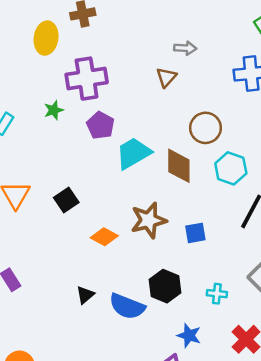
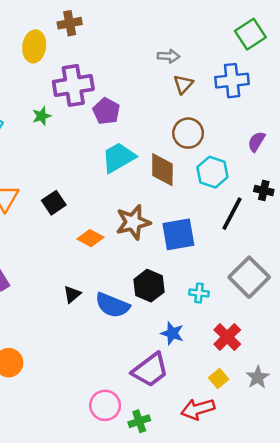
brown triangle: (166, 77) -> (183, 84), moved
purple pentagon: (100, 125) -> (106, 111), moved
blue square: (195, 233) -> (178, 234), size x1.6

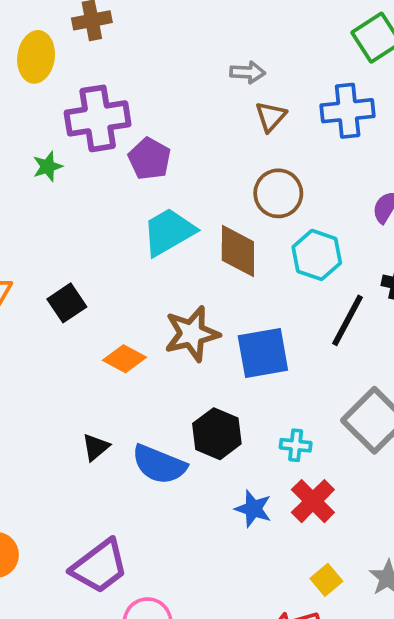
red cross: (227, 337) -> (313, 501), moved
purple trapezoid: (150, 370) -> (100, 566), moved

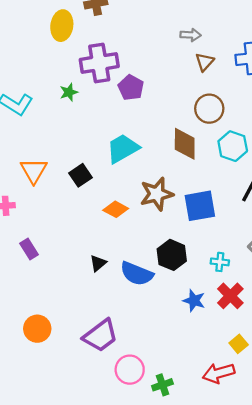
cyan trapezoid: (169, 232) -> (123, 148), moved

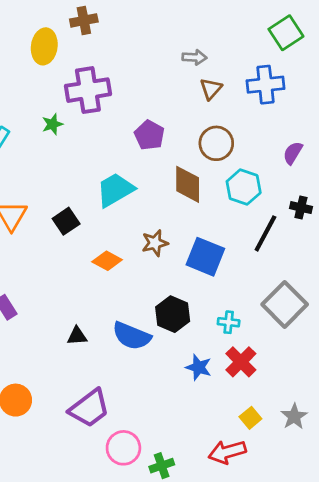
purple pentagon: (131, 88) -> (149, 135), moved
brown star: (157, 194) -> (155, 243), size x0.7
blue square: (200, 206) -> (205, 257), turned 32
black triangle: (98, 263) -> (77, 336), moved, turned 36

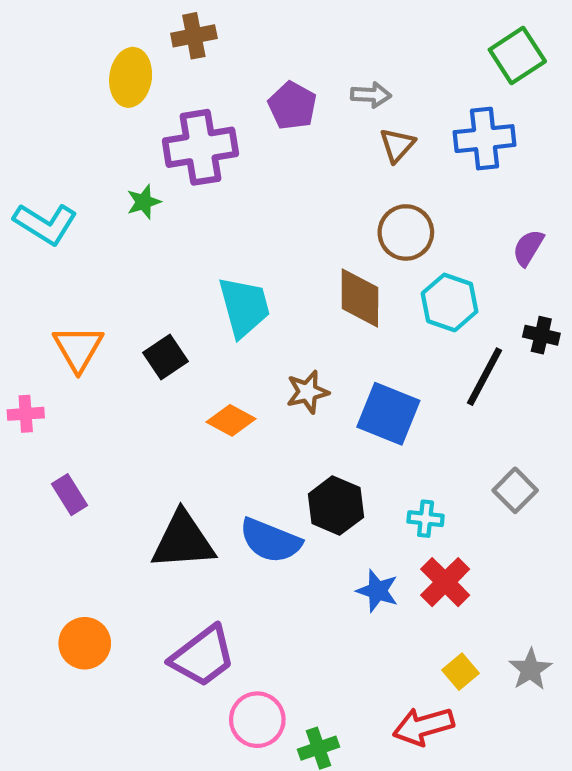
purple pentagon: (149, 135) -> (292, 106), moved
cyan trapezoid: (115, 190) -> (244, 307), turned 105
gray square: (285, 304) -> (515, 490), size x0.6
black triangle: (77, 336) -> (183, 541), size x2.0

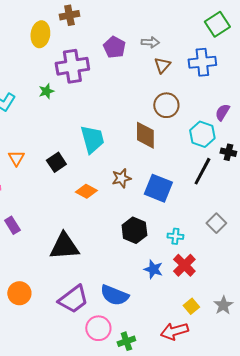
cyan hexagon: (450, 302) -> (202, 134), moved
orange triangle: (78, 348) -> (16, 158), size x0.7
blue semicircle: (270, 541) -> (114, 295), moved

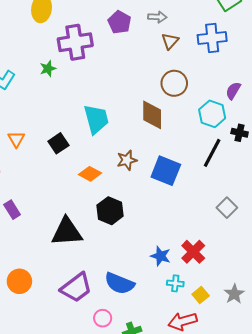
black hexagon: (134, 230) -> (110, 211), moved
cyan cross: (175, 236) -> (175, 283), moved
pink circle: (98, 328) -> (103, 318), size x0.7

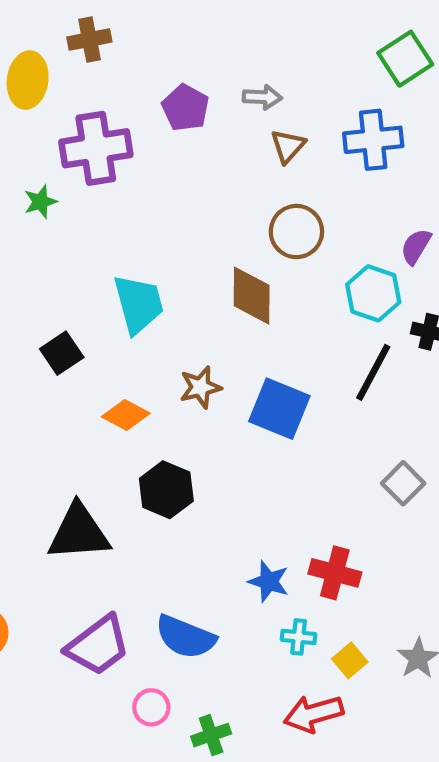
red cross: (193, 252) -> (335, 573), turned -30

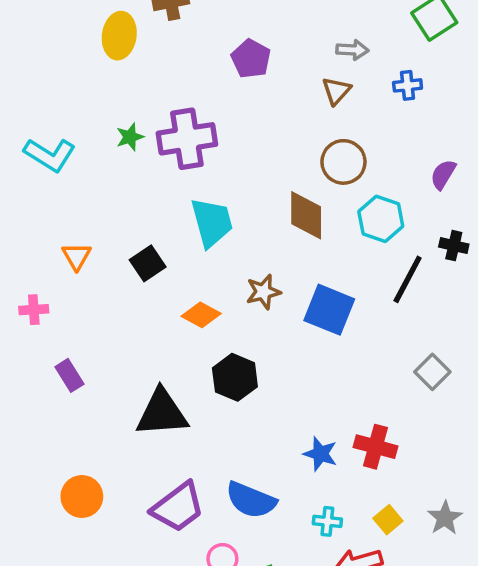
gray arrow: (262, 97) -> (352, 50), moved
blue cross: (373, 140) -> (408, 85), size x0.6
purple cross: (96, 148) -> (187, 139), moved
cyan hexagon: (373, 293) -> (381, 219), moved
cyan cross: (299, 637) -> (327, 521), moved

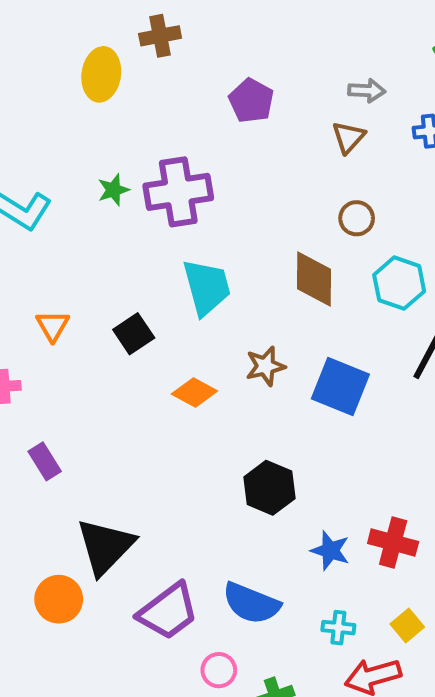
brown circle: (343, 162) -> (357, 218), size x0.7
black hexagon: (235, 377) -> (269, 488), moved
black triangle: (162, 413) -> (105, 547), moved, turned -42

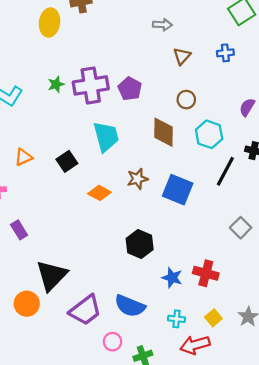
gray arrow: (367, 91) -> (162, 25), moved
purple pentagon: (251, 101) -> (130, 89), moved
orange triangle: (53, 326) -> (23, 157), turned 36

